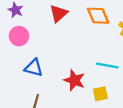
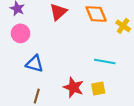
red star: (74, 80) -> (73, 87), moved

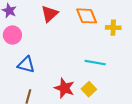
yellow cross: (123, 26) -> (113, 28), turned -32
yellow square: (98, 88) -> (89, 89), turned -32

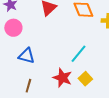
cyan line: (95, 63) -> (78, 54), moved, turned -60

